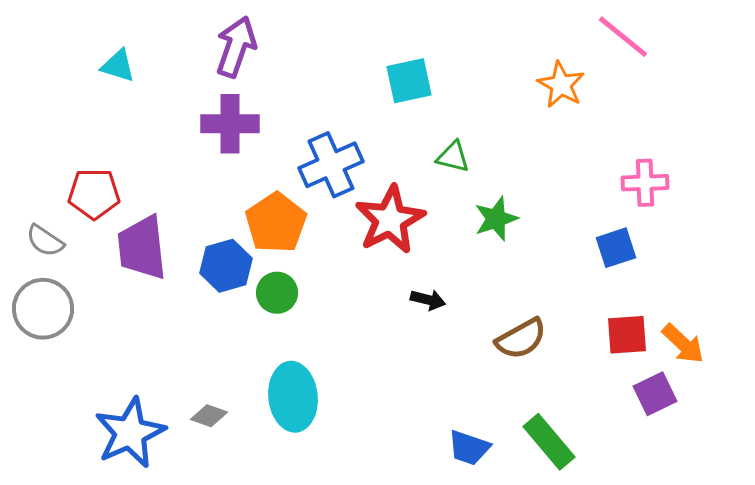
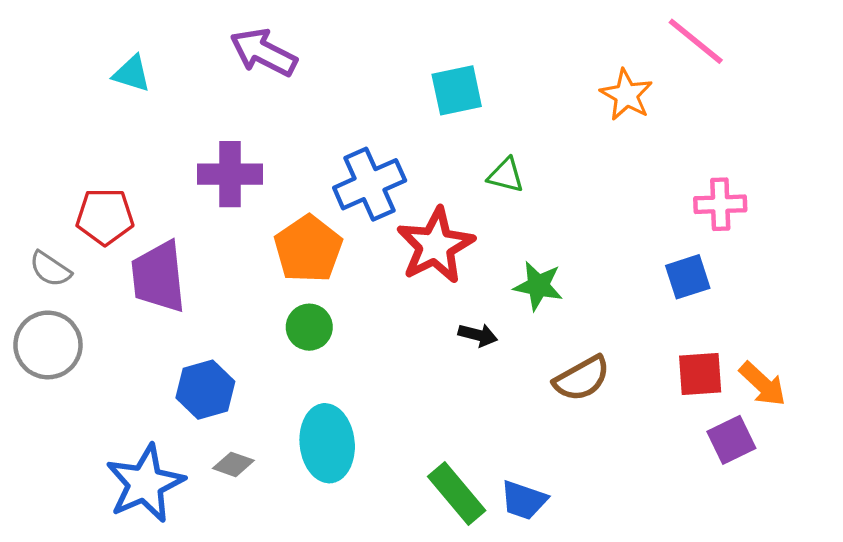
purple arrow: (236, 47) -> (263, 52), turned -82
purple cross: (230, 124) -> (230, 174), moved
green star: (496, 219) -> (538, 286), moved, turned 30
blue hexagon: (226, 266) -> (205, 390), moved
green rectangle: (549, 442) -> (457, 493), moved

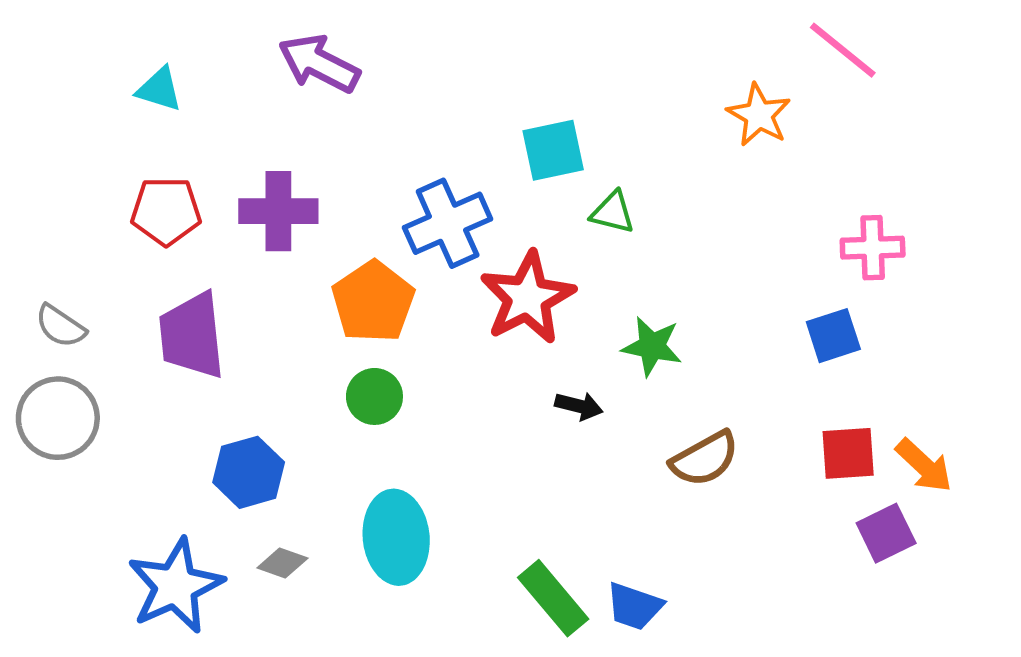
cyan square: (457, 90) -> (553, 150), moved
red pentagon: (105, 217) -> (166, 211), moved

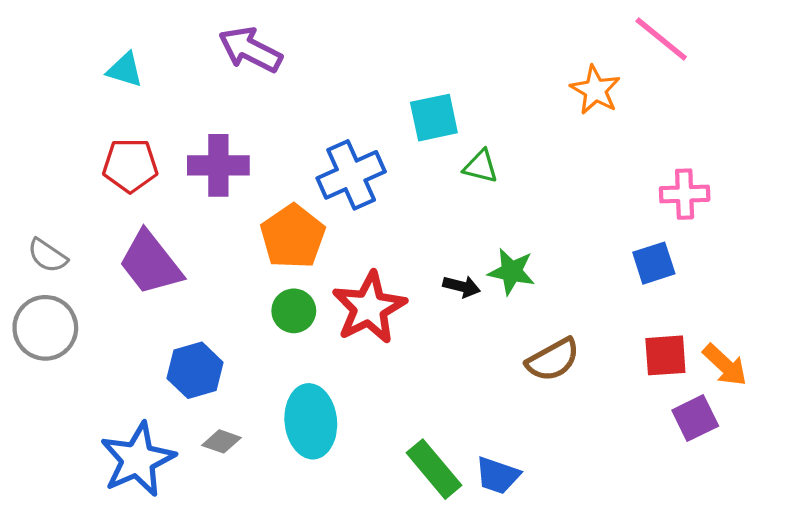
red star: (527, 298) -> (369, 308), moved
purple trapezoid: (192, 336) -> (150, 263), turned -32
black arrow: (579, 406) -> (462, 286), moved

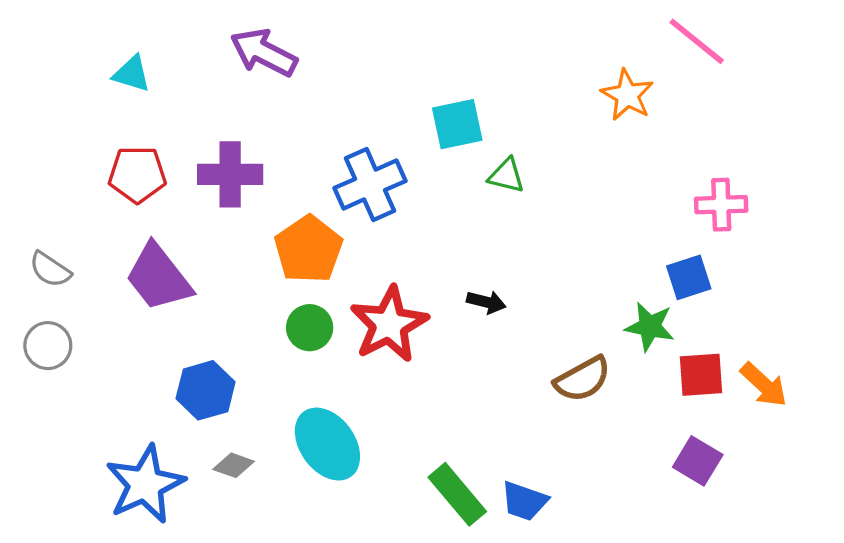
green star: (511, 272) -> (650, 327), moved
gray circle: (45, 328) -> (48, 346), size x0.7
purple square: (695, 418) -> (698, 461), moved, turned -33
cyan ellipse: (311, 421) -> (327, 444), turned -30

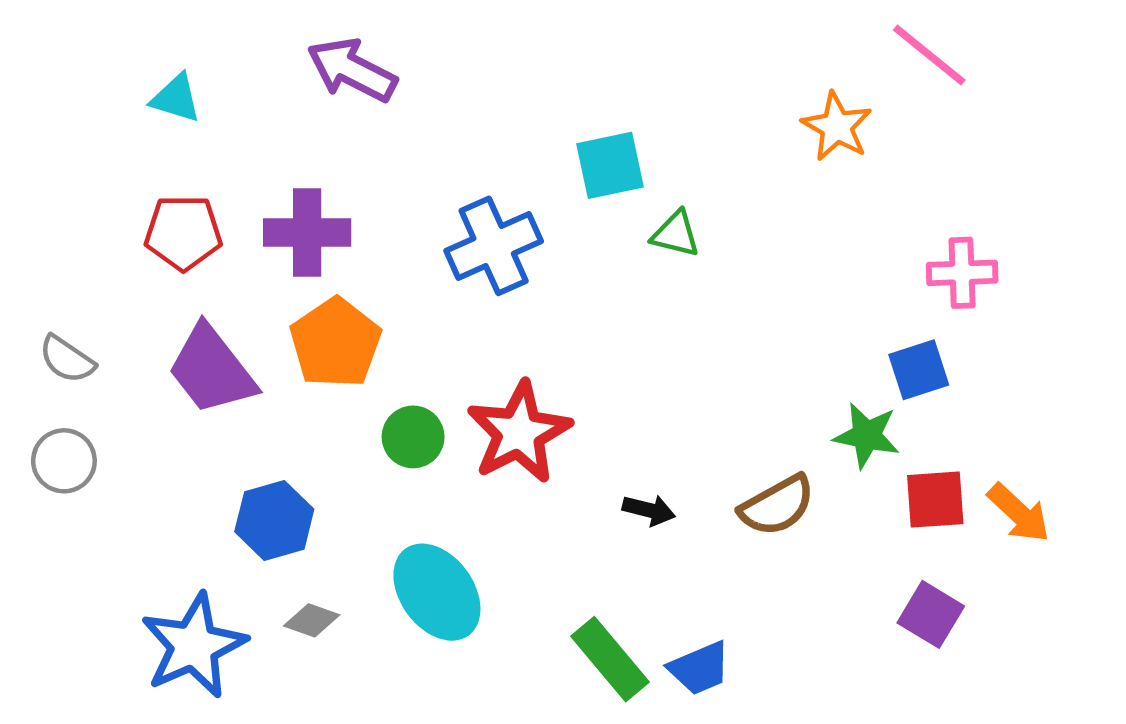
orange pentagon: (308, 249) -> (335, 343), moved
black arrow: (486, 302) -> (649, 510), moved
blue trapezoid: (524, 501) -> (700, 668), turned -42

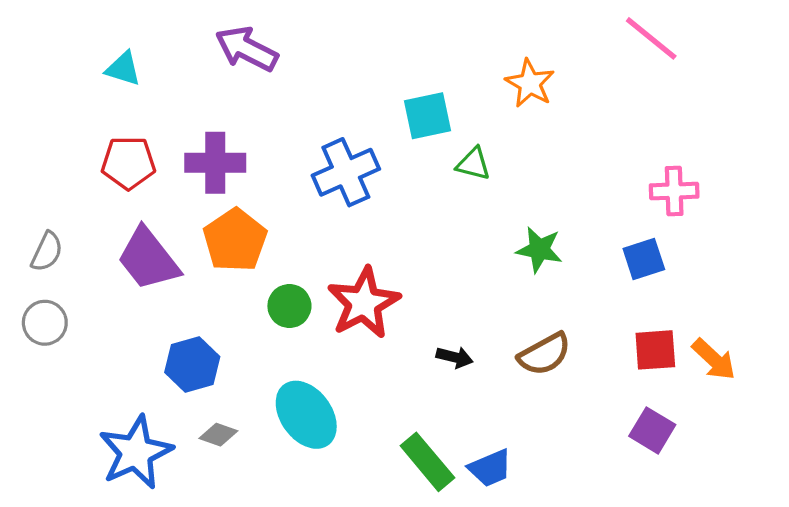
orange star: (837, 127) -> (530, 83), moved
gray semicircle: (67, 359) -> (47, 252), turned -99
green star: (867, 435) -> (539, 250), moved

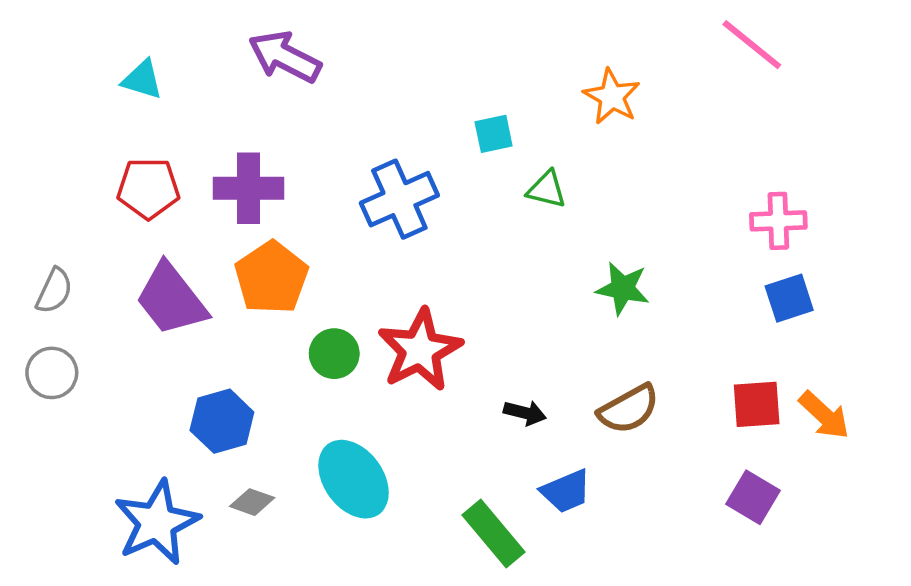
cyan square: (427, 116) -> (494, 134), size x0.7
blue square: (644, 259) -> (789, 298), moved
blue trapezoid: (490, 468) -> (566, 491), moved

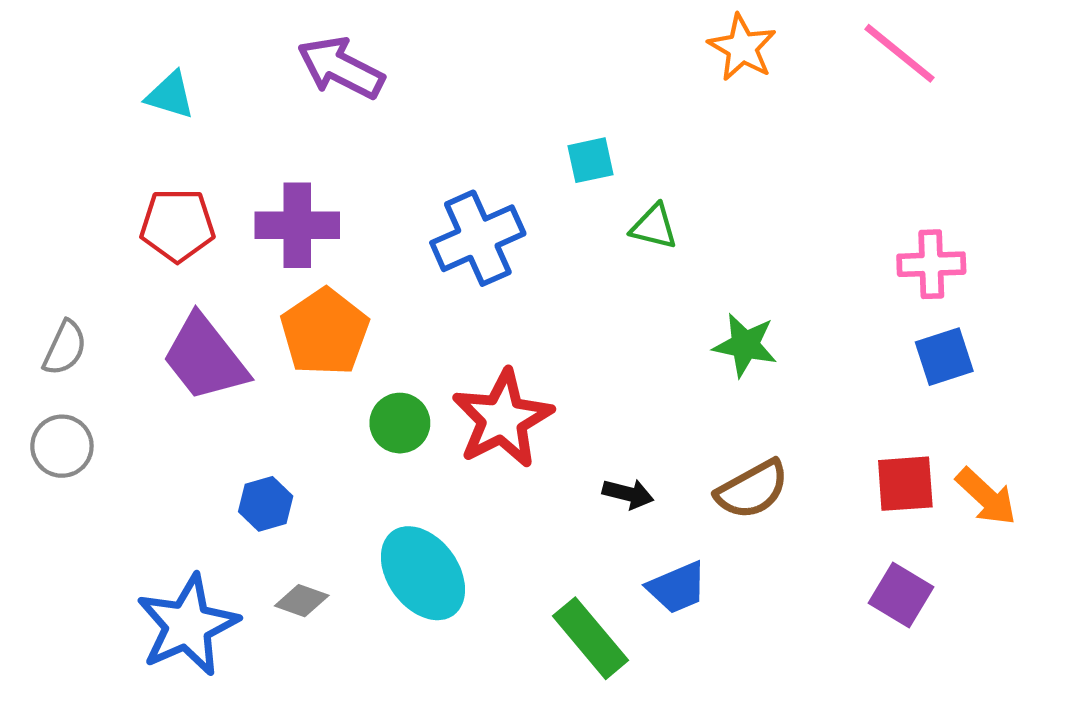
orange star: (612, 97) -> (742, 48), moved
blue hexagon: (222, 421) -> (266, 504), size x0.7

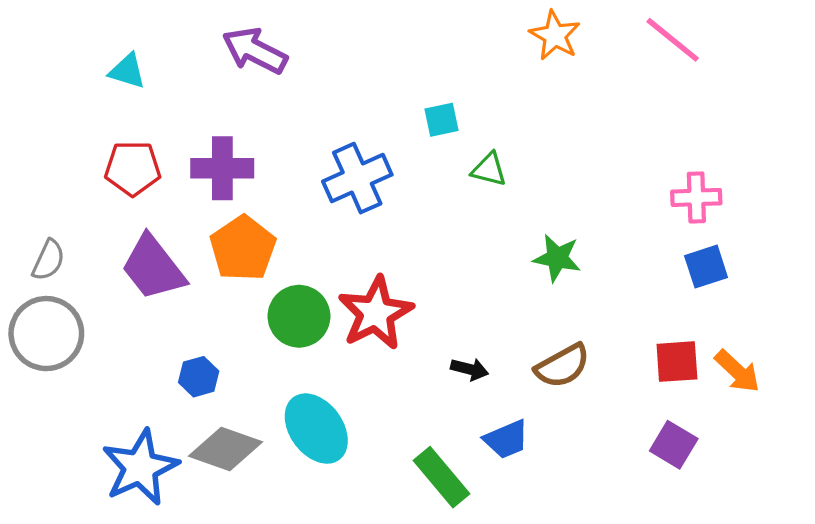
green circle: (400, 423) -> (299, 316), size x1.4
gray circle: (62, 446) -> (46, 334), size x1.6
gray diamond: (302, 601) -> (226, 449), size x1.8

